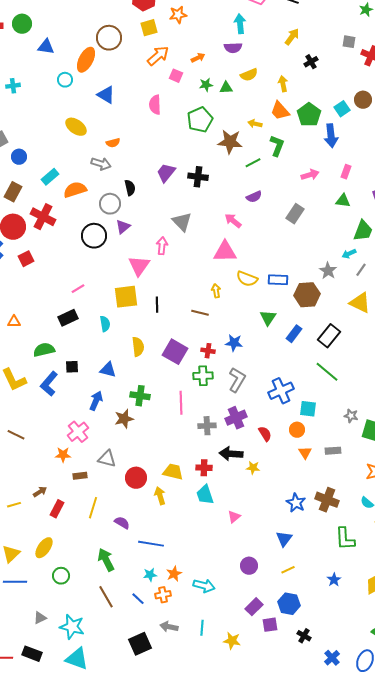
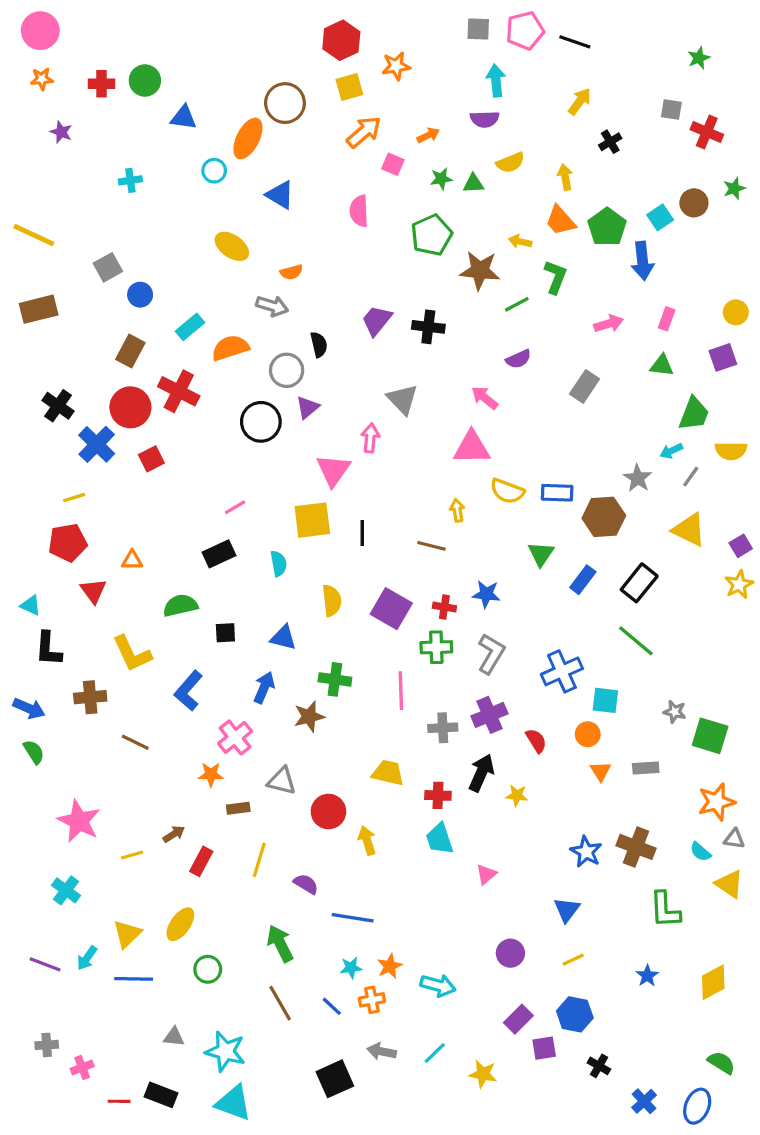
blue L-shape: (49, 384) -> (188, 691), moved
black arrow: (231, 454) -> (481, 773), turned 110
yellow trapezoid: (173, 472) -> (388, 773), moved
gray triangle: (40, 618) -> (174, 1037), turned 32
cyan line: (202, 628) -> (435, 1053), turned 42

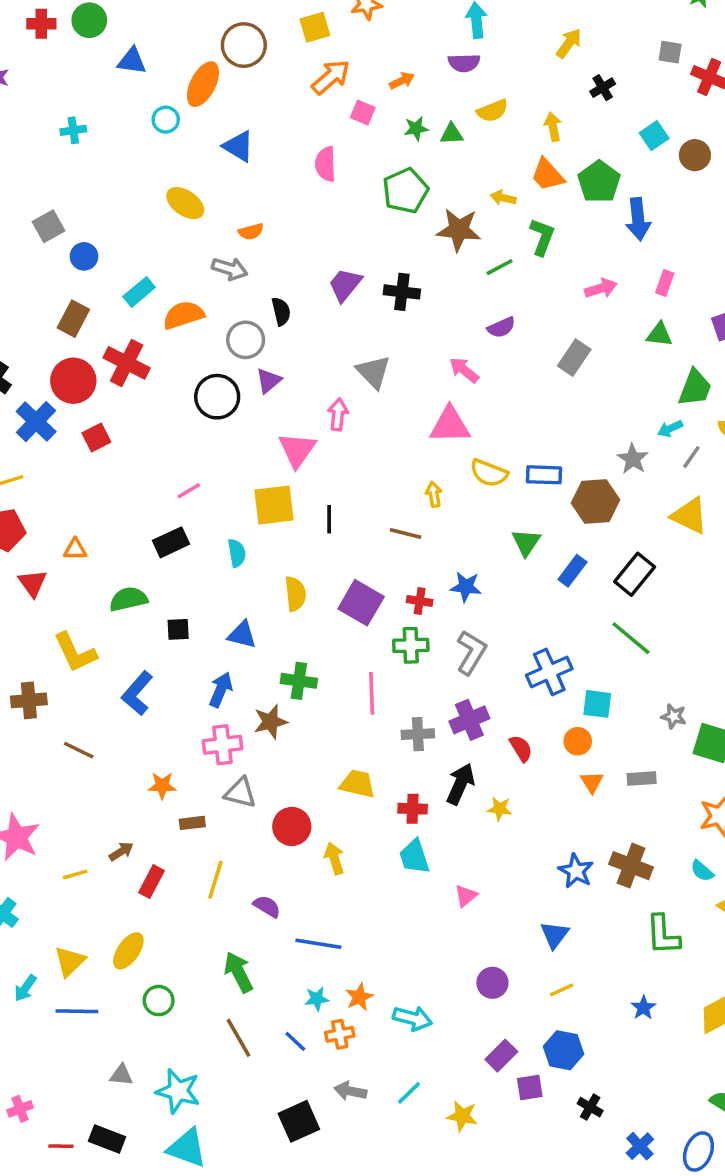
cyan square: (660, 217) -> (654, 136), moved
pink cross: (235, 737) -> (223, 745), moved, turned 32

